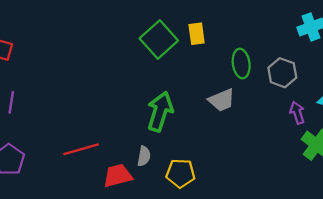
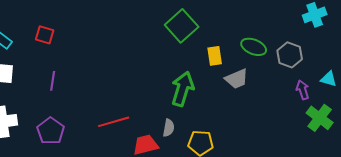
yellow rectangle: (197, 34) -> (215, 56), moved
green ellipse: (241, 63) -> (254, 47), turned -60

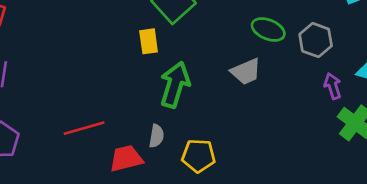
yellow rectangle: (215, 56) -> (149, 41), moved

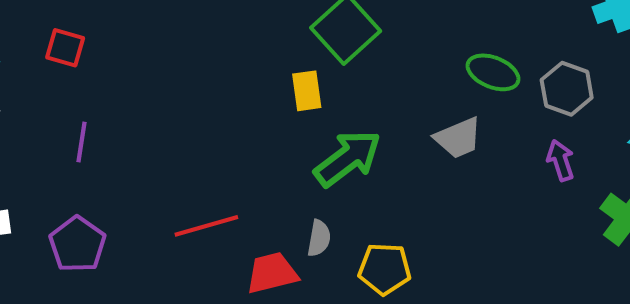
green arrow: (175, 85) -> (348, 158), turned 36
purple arrow: (333, 86) -> (561, 160), moved

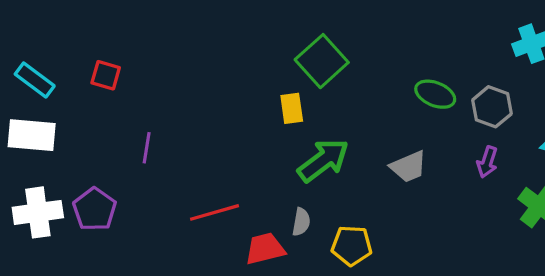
gray trapezoid: (458, 138) -> (408, 167), moved
purple line: (82, 142) -> (147, 148), moved
purple arrow: (561, 160) -> (487, 162), turned -144
purple pentagon: (77, 244) -> (95, 209), moved

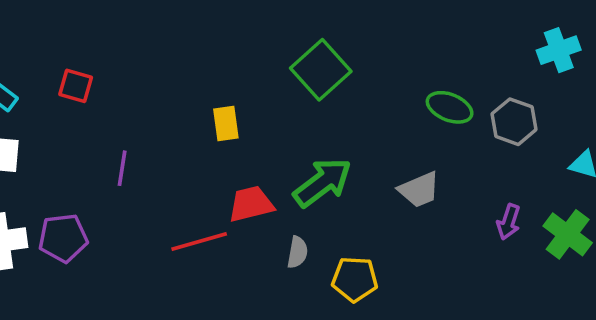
yellow rectangle: (292, 108) -> (226, 123), moved
purple arrow: (487, 162) -> (509, 222), moved
purple pentagon: (95, 209) -> (63, 238), turned 30
red trapezoid: (265, 249) -> (251, 204), moved

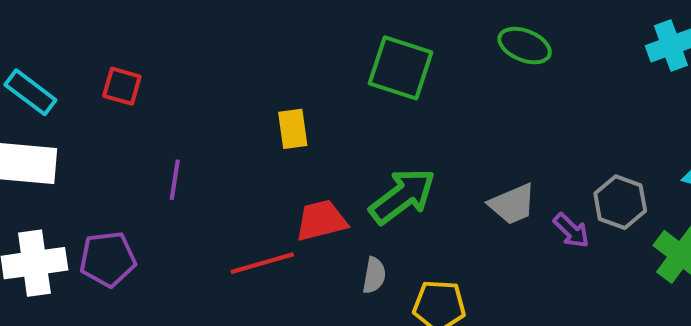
green square: (321, 70) -> (401, 68), turned -30
green ellipse: (450, 107) -> (525, 46), moved
gray hexagon: (514, 122) -> (620, 202), moved
purple arrow: (509, 222) -> (571, 231), moved, turned -64

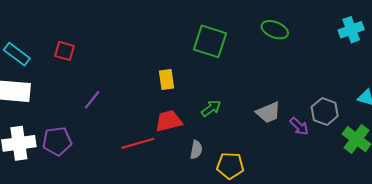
yellow rectangle: (293, 129) -> (166, 80), moved
purple line: (175, 180) -> (92, 100), turned 30
green arrow: (403, 196) -> (211, 108), size x0.6

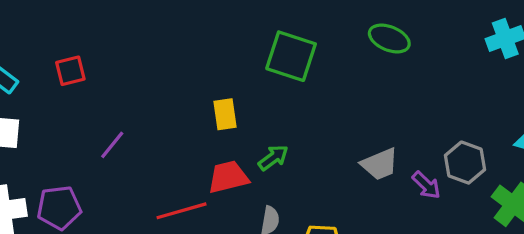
red square: (65, 51) -> (70, 71), turned -30
green arrow: (211, 108) -> (273, 158), moved

